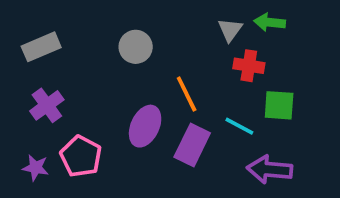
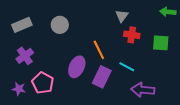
green arrow: (270, 22) -> (168, 12), moved
gray circle: (136, 47) -> (60, 25), moved
green square: (279, 105) -> (161, 43), moved

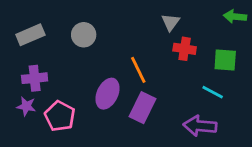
purple cross: (25, 56) -> (35, 78), turned 30
cyan line: (127, 67) -> (213, 92), moved
purple star: (19, 89) -> (26, 106), moved

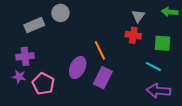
gray triangle: (171, 22) -> (138, 16), moved
gray rectangle: (30, 35) -> (34, 25), moved
gray circle: (84, 35) -> (60, 13), moved
purple arrow: (200, 126) -> (159, 91), moved

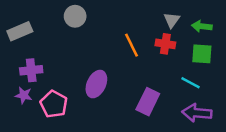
green arrow: (170, 12) -> (202, 26), moved
gray rectangle: (34, 25) -> (20, 31), moved
orange line: (100, 50) -> (132, 45), moved
purple rectangle: (103, 78) -> (148, 102), moved

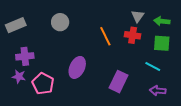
gray circle: (75, 16) -> (60, 22), moved
purple arrow: (197, 113) -> (158, 91), size x0.7

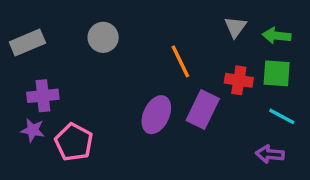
red cross: (133, 35) -> (239, 80), moved
cyan line: (153, 66) -> (282, 116), moved
purple ellipse: (77, 67) -> (156, 115), moved
purple rectangle: (118, 82) -> (203, 110), moved

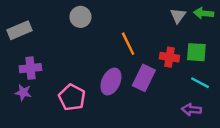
gray triangle: (235, 27) -> (178, 16), moved
green arrow: (277, 36) -> (204, 13), moved
gray circle: (103, 37) -> (80, 17), moved
pink pentagon: (74, 142) -> (72, 97), moved

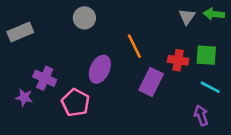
purple cross: (30, 68) -> (45, 78), moved, turned 30
purple ellipse: (111, 82) -> (100, 69), moved
purple arrow: (191, 110) -> (201, 115), turned 66

